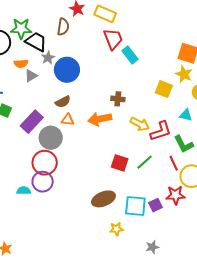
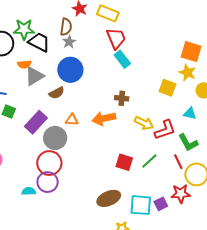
cyan rectangle: (130, 55) -> (122, 59), moved
gray star: (48, 58) -> (69, 42), moved
gray triangle: (31, 76) -> (34, 76), size x1.5
brown semicircle: (63, 102) -> (57, 93), moved

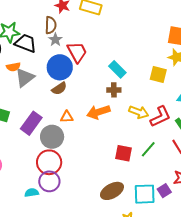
red trapezoid: (116, 38) -> (77, 52), moved
cyan rectangle: (122, 59) -> (117, 69), moved
brown semicircle: (57, 93) -> (59, 89), moved

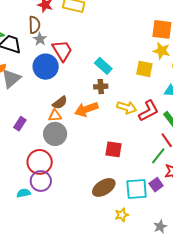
brown semicircle: (59, 89) -> (60, 103), moved
purple rectangle: (31, 123) -> (20, 124), size x0.6
gray circle: (52, 137) -> (55, 134), moved
green line: (148, 149) -> (158, 156), moved

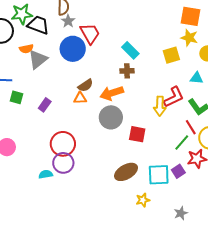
yellow square: (144, 69) -> (171, 55), turned -30
yellow arrow: (127, 107) -> (160, 106), moved, turned 72
gray circle: (55, 134) -> (111, 117), moved

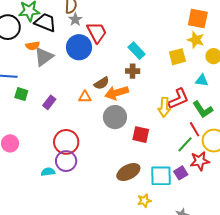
brown semicircle: (86, 85) -> (102, 83), moved

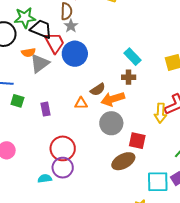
red trapezoid: (97, 32) -> (55, 43), moved
purple rectangle: (49, 102) -> (45, 109), turned -48
brown ellipse: (128, 172) -> (123, 161), moved

